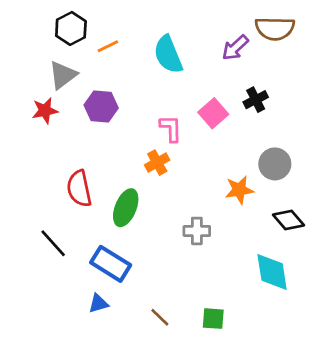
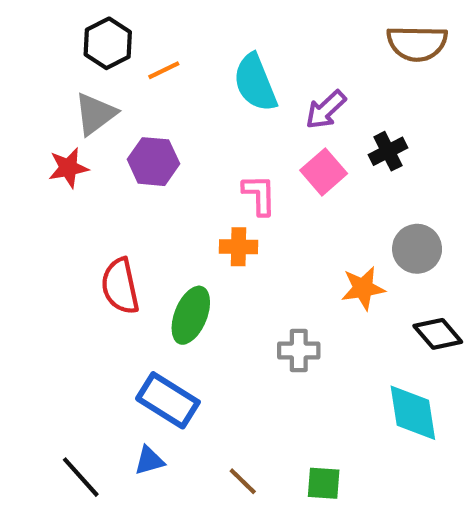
purple arrow: (235, 48) -> (326, 110), moved
orange cross: (157, 163) -> (239, 247), turned 30
black line: (53, 243) -> (81, 477), moved

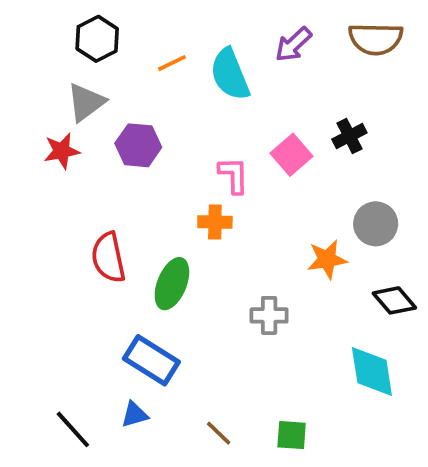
orange line: (164, 70) -> (172, 63), moved
purple arrow: (326, 110) -> (293, 44), moved

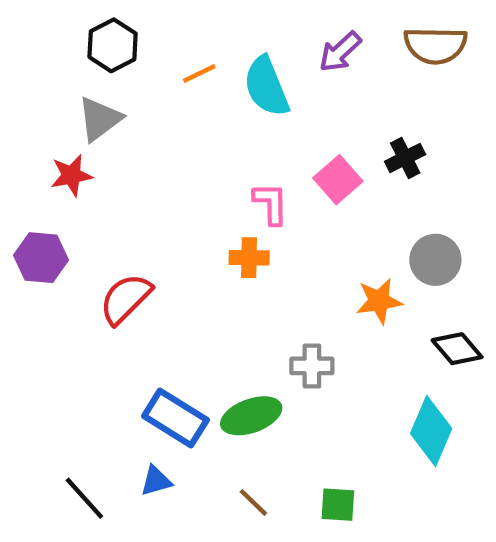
purple hexagon: (138, 145) -> (41, 258), moved
red semicircle: (108, 257) -> (126, 299), turned 57
green ellipse: (172, 284) -> (251, 416), moved, turned 48
cyan diamond: (372, 371) -> (431, 431), turned 32

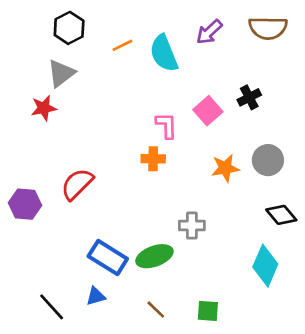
purple hexagon: (41, 258) -> (25, 204), moved
orange star: (379, 301) -> (225, 168), moved

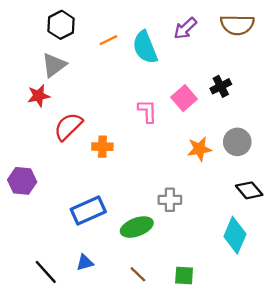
orange cross: (153, 159) -> (102, 147), moved
red semicircle: (77, 184) -> (68, 127), moved
blue rectangle: (108, 258) -> (88, 210), moved, turned -56

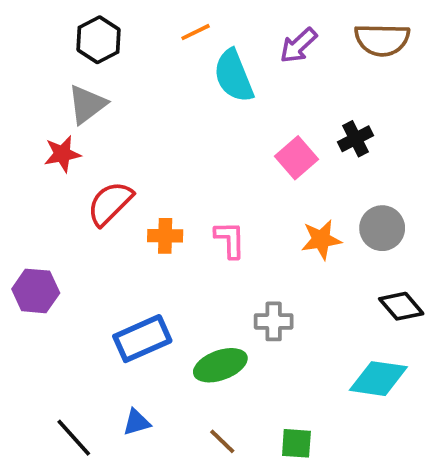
orange line: (108, 40) -> (196, 32), moved
pink L-shape: (147, 111) -> (230, 240), moved
cyan diamond: (235, 235) -> (378, 379), turned 75

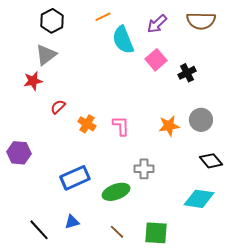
pink square: (296, 158) -> (156, 60), moved
red semicircle: (110, 203) -> (58, 107), size x0.6
orange cross: (165, 236) -> (87, 124), turned 30
green square: (296, 443) -> (156, 233), size x1.4

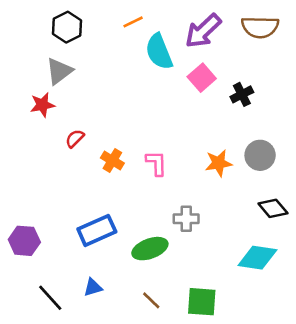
purple arrow: (157, 24) -> (203, 31), size x1.4
purple hexagon: (19, 153) -> (24, 241), moved

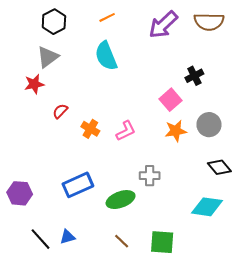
cyan semicircle: (159, 52) -> (106, 56), moved
pink square: (202, 78) -> (170, 100), moved
pink L-shape: (156, 163) -> (126, 131), turned 65
blue triangle: (93, 287) -> (67, 237), moved

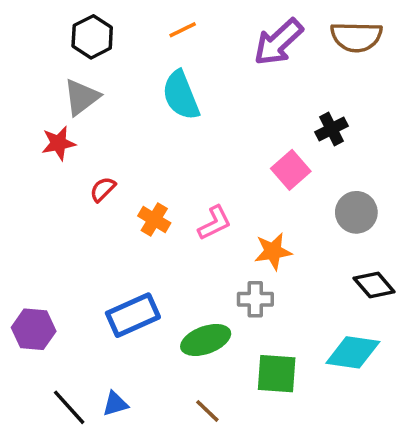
orange star: (176, 131) -> (273, 251), moved
green square: (162, 242) -> (277, 374), moved

